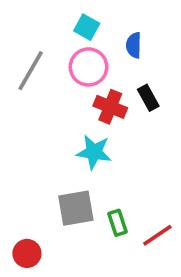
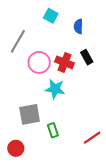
pink circle: (89, 67) -> (39, 62), moved
gray square: (76, 208) -> (30, 114), moved
green rectangle: (117, 223) -> (53, 130), moved

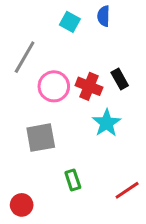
blue semicircle: (78, 26) -> (104, 16), moved
cyan star: (55, 89) -> (107, 123), moved, turned 30
gray square: (30, 114) -> (41, 138), moved

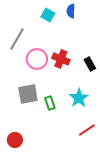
black rectangle: (120, 79) -> (90, 64), moved
cyan star: (107, 123) -> (79, 98), moved
green rectangle: (73, 180) -> (50, 103), moved

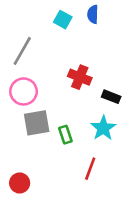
pink circle: (37, 59) -> (24, 91), moved
black rectangle: (90, 64) -> (111, 97), moved, turned -40
red line: (87, 130) -> (90, 169), moved, turned -36

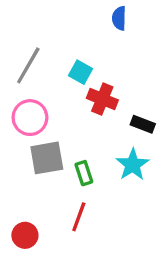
cyan square: (63, 20) -> (80, 72), moved
red line: (90, 169) -> (79, 217), moved

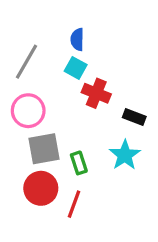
blue semicircle: (119, 18) -> (77, 39), moved
red circle: (25, 235) -> (41, 188), moved, size x1.4

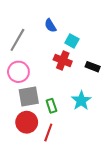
blue semicircle: (77, 39) -> (50, 26), turned -32
cyan square: (76, 68) -> (72, 41), moved
black rectangle: (134, 117) -> (93, 67), moved

